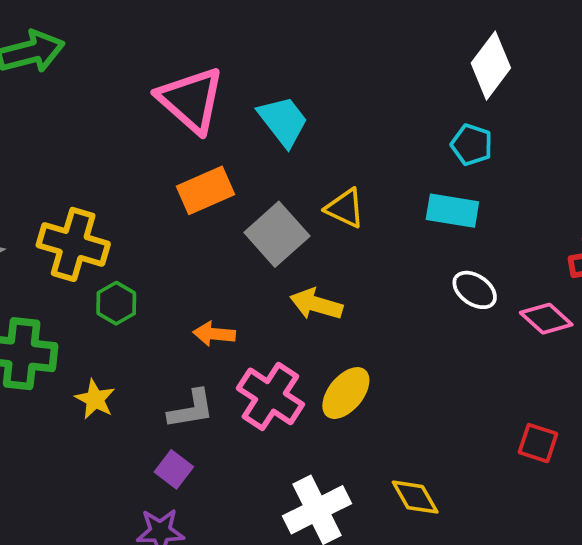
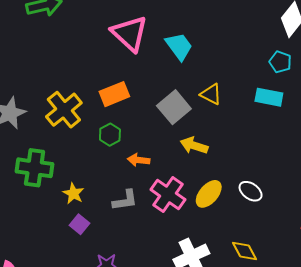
orange rectangle: (205, 190) -> (114, 94), moved
yellow cross: (73, 244) -> (64, 110), turned 33
white ellipse: (475, 290) -> (251, 191), moved
green hexagon: (116, 303) -> (110, 135), moved
purple square: (174, 469) -> (79, 224), moved

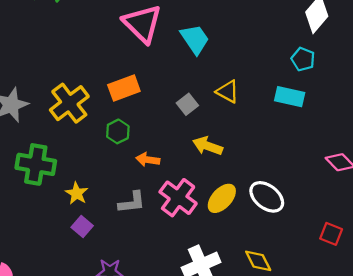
gray square: (174, 107) -> (187, 104), size x0.6
white ellipse: (251, 191) -> (267, 197), size x1.4

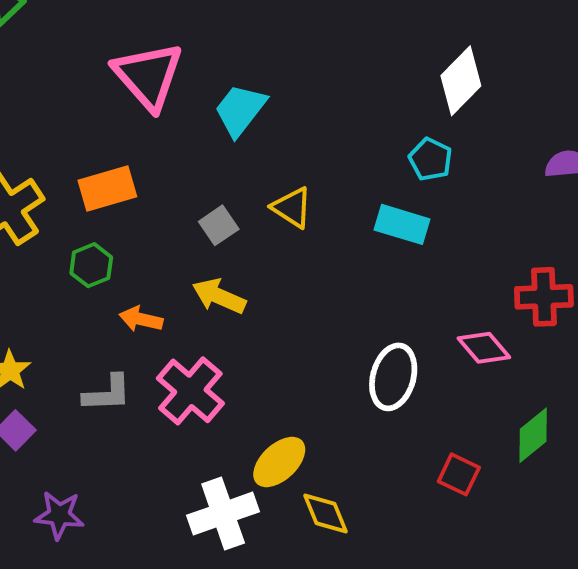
cyan trapezoid: (195, 39) -> (240, 110), turned -112
yellow arrow: (208, 146) -> (219, 296), moved
white ellipse: (267, 197) -> (393, 377), moved, turned 64
yellow ellipse: (222, 198) -> (279, 462), moved

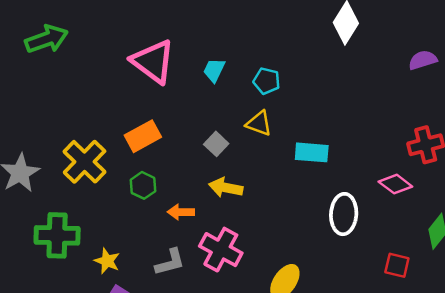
cyan trapezoid: (240, 110) -> (214, 70), size x0.7
cyan pentagon: (431, 159) -> (267, 81), moved
cyan rectangle: (402, 224) -> (312, 152), moved

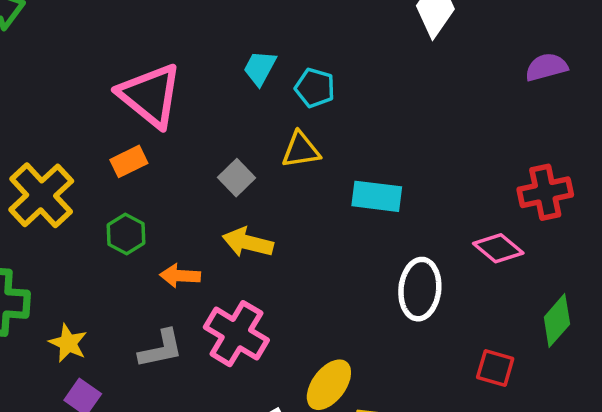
pink triangle: (153, 61) -> (150, 95), moved
cyan trapezoid: (214, 70) -> (260, 68), moved
yellow triangle: (259, 123) -> (301, 150), turned -32
orange rectangle: (143, 136) -> (129, 161), size x0.7

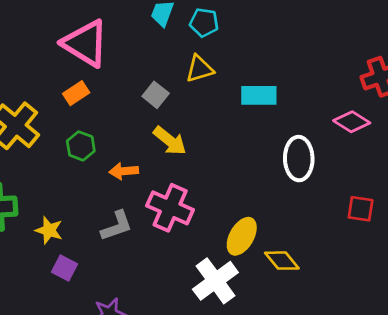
yellow arrow: (248, 242) -> (170, 141), turned -148

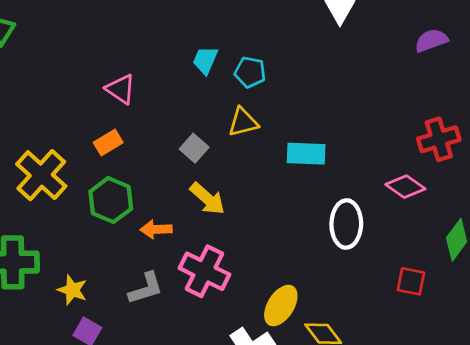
pink triangle: (85, 43) -> (121, 89), size x0.6
green hexagon: (81, 146) -> (111, 200), size x1.4

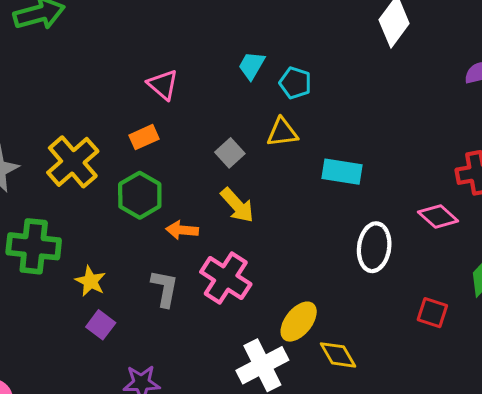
gray L-shape: (146, 288) -> (165, 288), turned -69

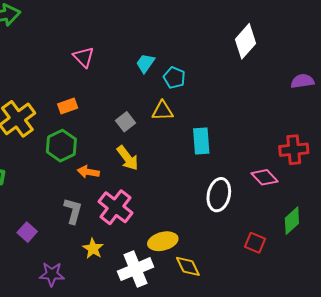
pink triangle: (163, 85) -> (84, 57), moved
cyan rectangle: (342, 172) -> (201, 141), turned 72
yellow star: (90, 281) -> (93, 249), moved
yellow ellipse: (299, 322) -> (163, 241), turned 32

